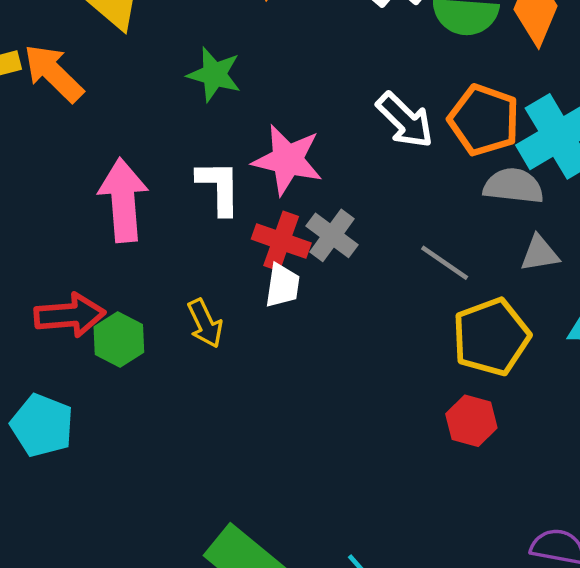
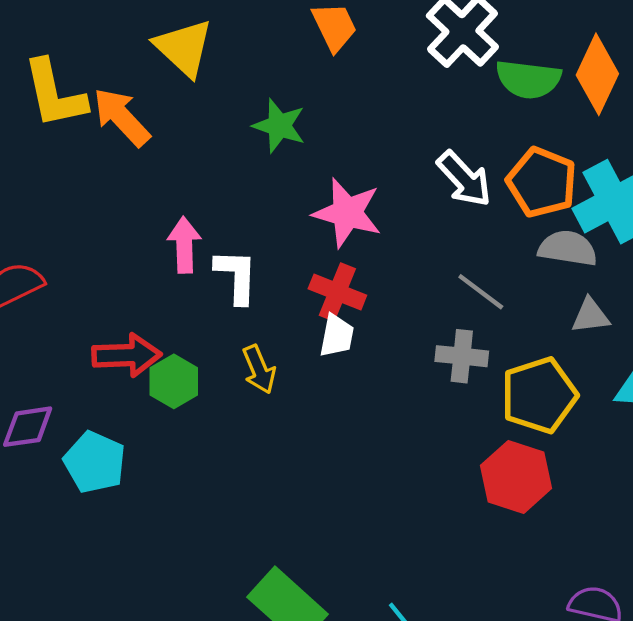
white L-shape: (219, 187) -> (236, 276), moved
pink arrow: (123, 200) -> (184, 245), size x0.7
gray cross: (332, 235) -> (462, 356), moved, turned -33
gray line: (445, 263) -> (481, 292), moved
red hexagon: (471, 421) -> (516, 477), size x1.4

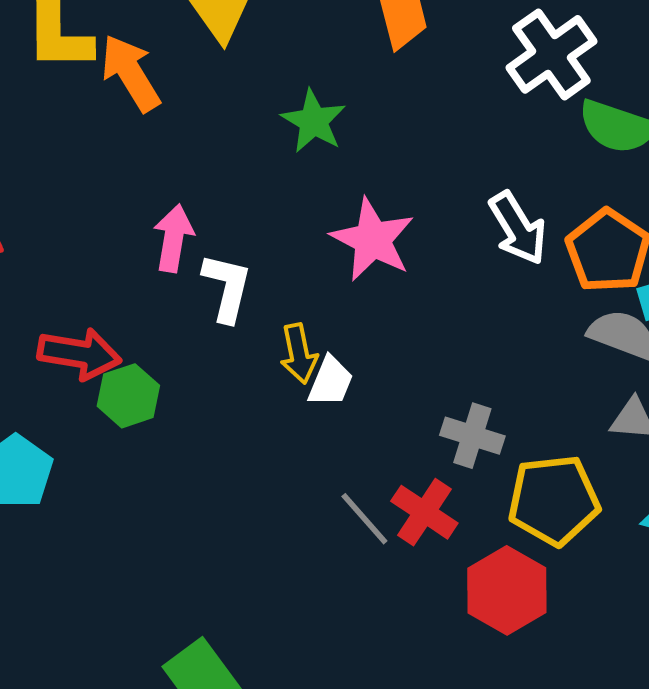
red cross: (337, 292) -> (424, 512), moved
gray line: (481, 292) -> (364, 519), moved
yellow arrow: (259, 369) -> (299, 354), moved

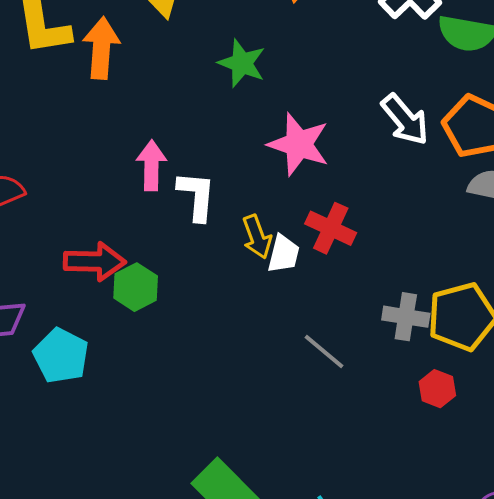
orange arrow: (131, 73) -> (101, 48), turned 44
gray cross: (472, 436) -> (406, 317), moved
red cross: (424, 512) -> (331, 228), moved
red hexagon: (507, 590) -> (437, 389), size x0.6

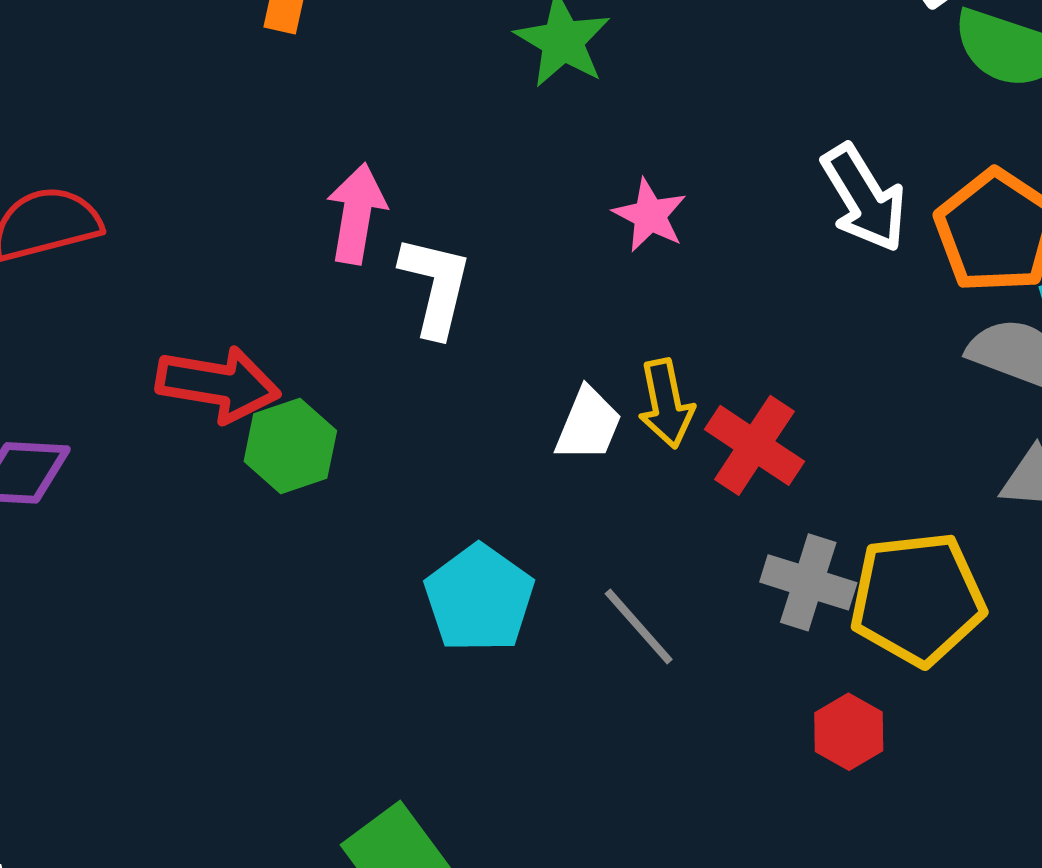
pink star: (299, 144) -> (650, 215), size x0.6
red cross: (331, 228) -> (754, 445), moved
yellow arrow: (257, 237) -> (666, 404), moved
cyan pentagon: (61, 356) -> (479, 598), moved

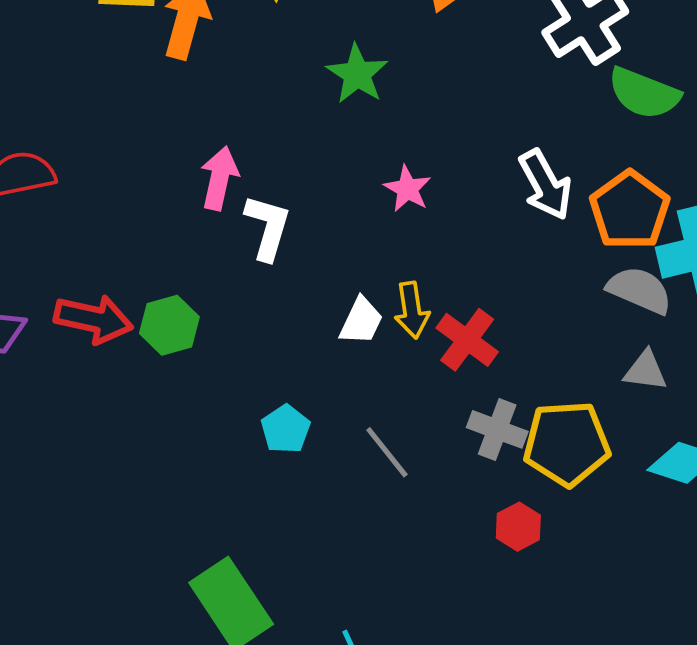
red arrow: (218, 384) -> (93, 319), moved
cyan pentagon: (479, 598) -> (286, 429), size x0.7

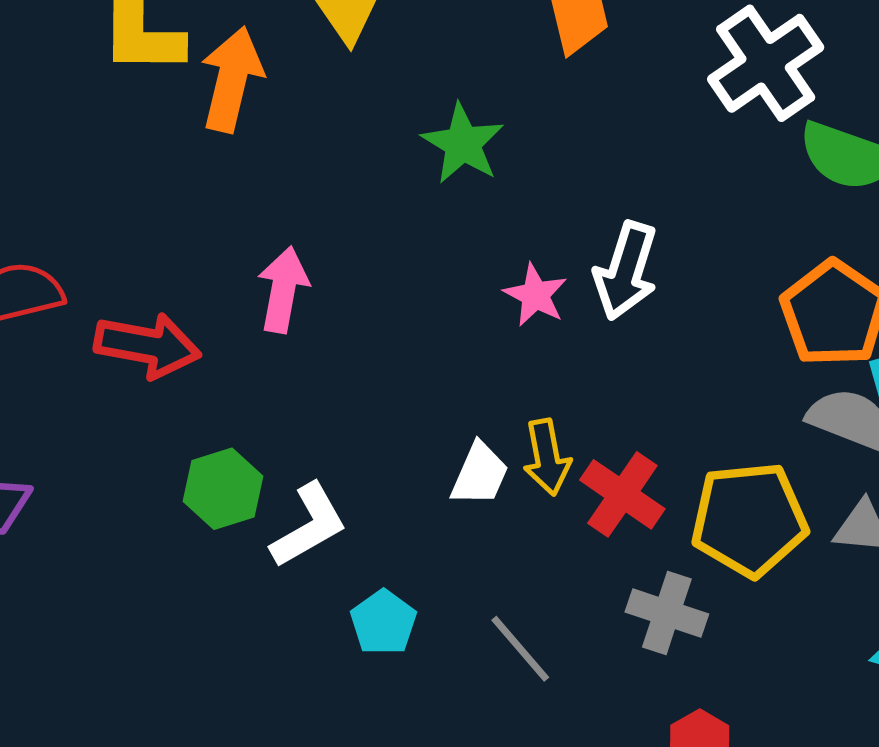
white arrow: (545, 185) -> (626, 271), moved, turned 48
white L-shape: (268, 227) -> (309, 526), moved, turned 46
red arrow: (93, 319) -> (148, 346), moved
yellow pentagon: (567, 444) -> (749, 519), moved

